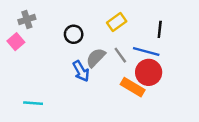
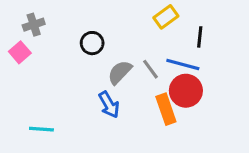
yellow rectangle: (117, 22) -> (166, 17), moved
blue arrow: (81, 71) -> (109, 105), moved
orange rectangle: (133, 87) -> (166, 109), turned 40

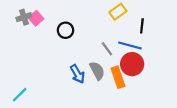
pink square: (20, 52) -> (36, 18), moved
gray semicircle: (120, 72) -> (97, 71), moved, turned 108
cyan line: (41, 129) -> (20, 95), moved, turned -49

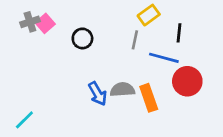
gray line: (107, 49) -> (135, 40), moved, turned 48
red circle: (132, 64) -> (187, 81), moved
gray semicircle: (97, 71) -> (122, 90), turned -66

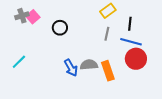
gray line: (135, 40) -> (107, 34), moved
blue line: (164, 58) -> (131, 42), moved
cyan line: (24, 120) -> (19, 62), moved

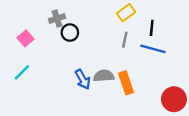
gray cross: (22, 16) -> (57, 19), moved
pink square: (33, 17) -> (25, 38), moved
red circle: (136, 59) -> (174, 99), moved

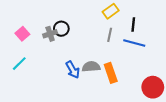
gray cross: (57, 19) -> (50, 34), moved

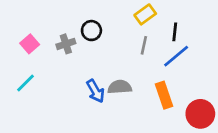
black circle: (61, 29) -> (91, 31), moved
blue line: (134, 43) -> (176, 56), turned -55
orange rectangle: (111, 73) -> (164, 95), moved

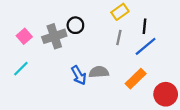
gray cross: (66, 44) -> (54, 36), size x1.5
orange rectangle: (164, 95) -> (136, 79), turned 65

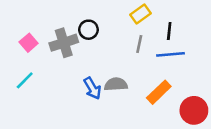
blue line: (146, 46) -> (170, 54), turned 35

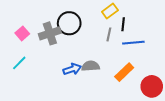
black circle: (88, 30) -> (69, 23), size x1.5
black line: (169, 31) -> (123, 24), moved
blue arrow: (92, 88) -> (72, 69), turned -78

